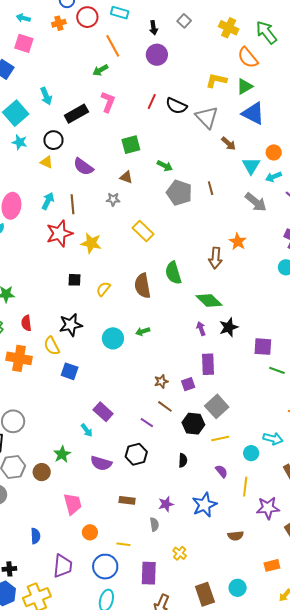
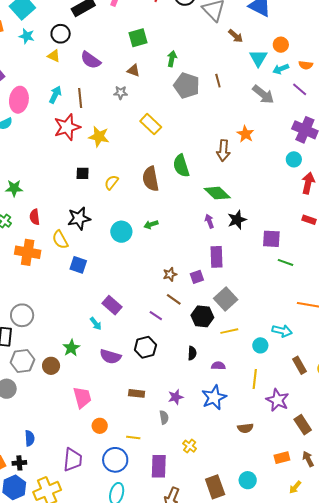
green arrow: (165, 166) -> (172, 59), turned -105
purple semicircle: (222, 471) -> (218, 366), moved, turned -48
purple star: (268, 508) -> (277, 400), turned 30
blue semicircle: (35, 536) -> (30, 438), moved

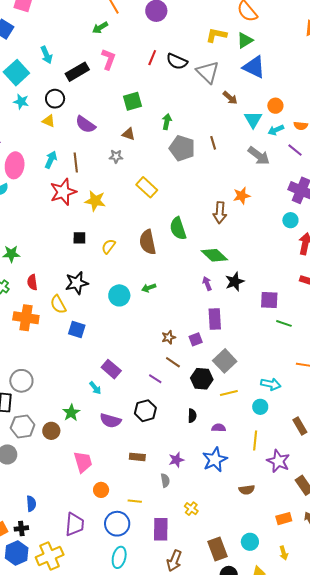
orange star: (245, 134) -> (242, 196), turned 30
cyan arrow: (282, 331) -> (271, 384), moved
yellow arrow: (295, 487) -> (284, 553), moved, turned -56

